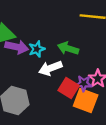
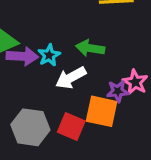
red square: (69, 88) -> (71, 127), moved
orange square: (86, 100) -> (102, 111), moved

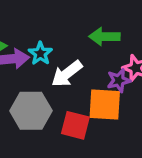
green arrow: (90, 48) -> (104, 37), moved
gray hexagon: (30, 127) -> (31, 111), moved

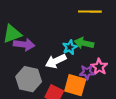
cyan star: (40, 53) -> (70, 47), moved

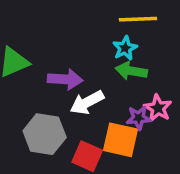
purple arrow: (24, 44) -> (65, 79), moved
cyan star: (70, 47) -> (125, 48), moved

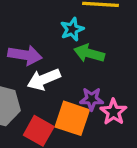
cyan star: (125, 48) -> (72, 29), moved
pink star: (158, 108) -> (113, 112), moved

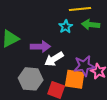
green arrow: (89, 53) -> (91, 25), moved
purple star: (92, 99) -> (84, 66), size x1.5

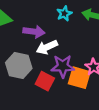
purple star: (84, 66) -> (63, 66), moved
orange square: (75, 79) -> (79, 78), moved

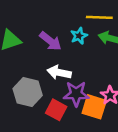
purple arrow: (34, 32) -> (50, 41), moved, turned 30
white arrow: (47, 47) -> (59, 72), turned 35

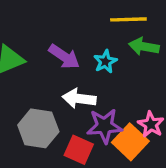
cyan star: (79, 36) -> (105, 62), moved
orange square: (94, 107) -> (130, 142), turned 30

